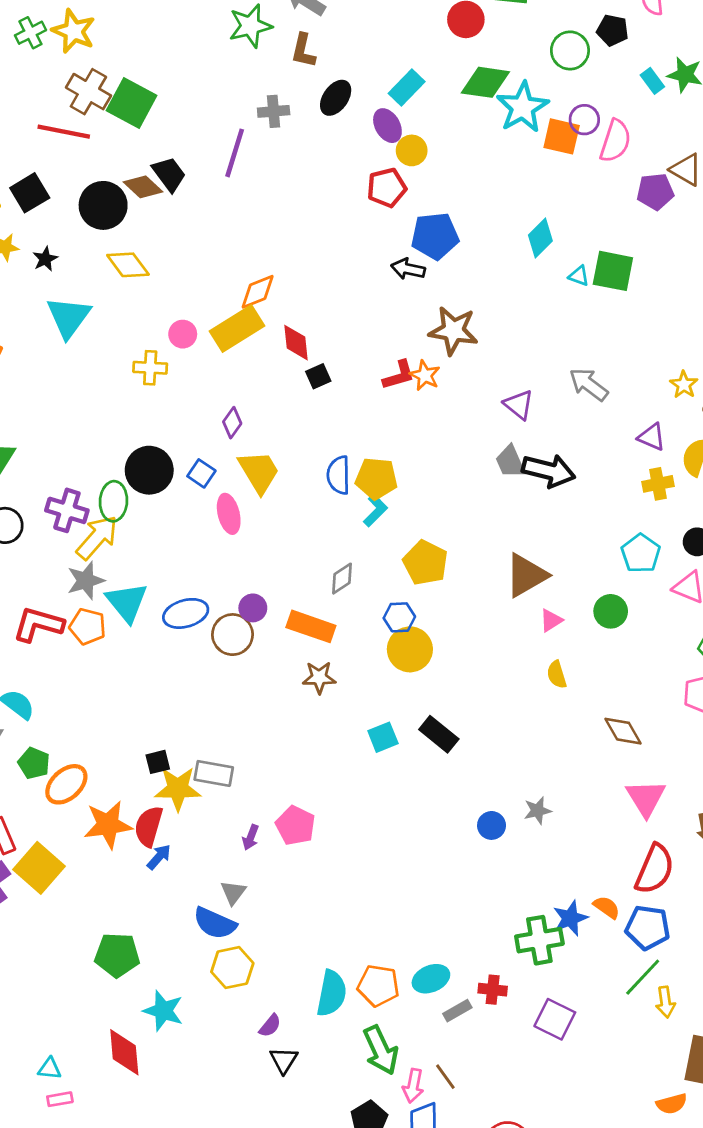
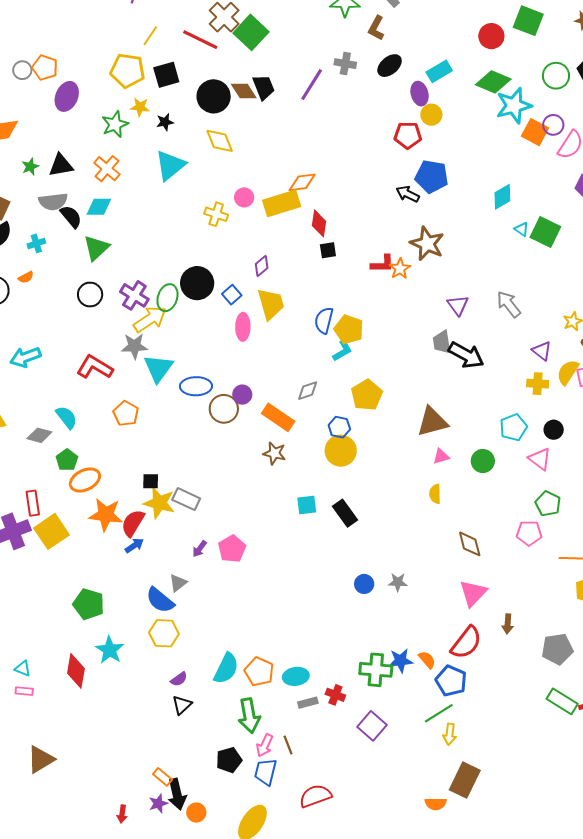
orange pentagon: (88, 626) -> (126, 414), moved

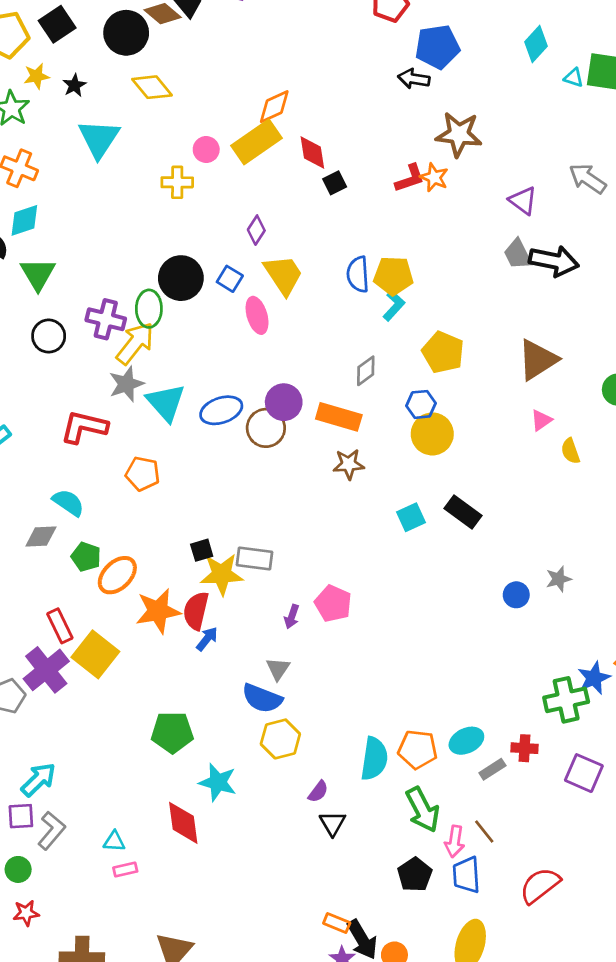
purple circle: (242, 395) -> (284, 402), size x1.4
pink triangle: (441, 456) -> (541, 420), moved

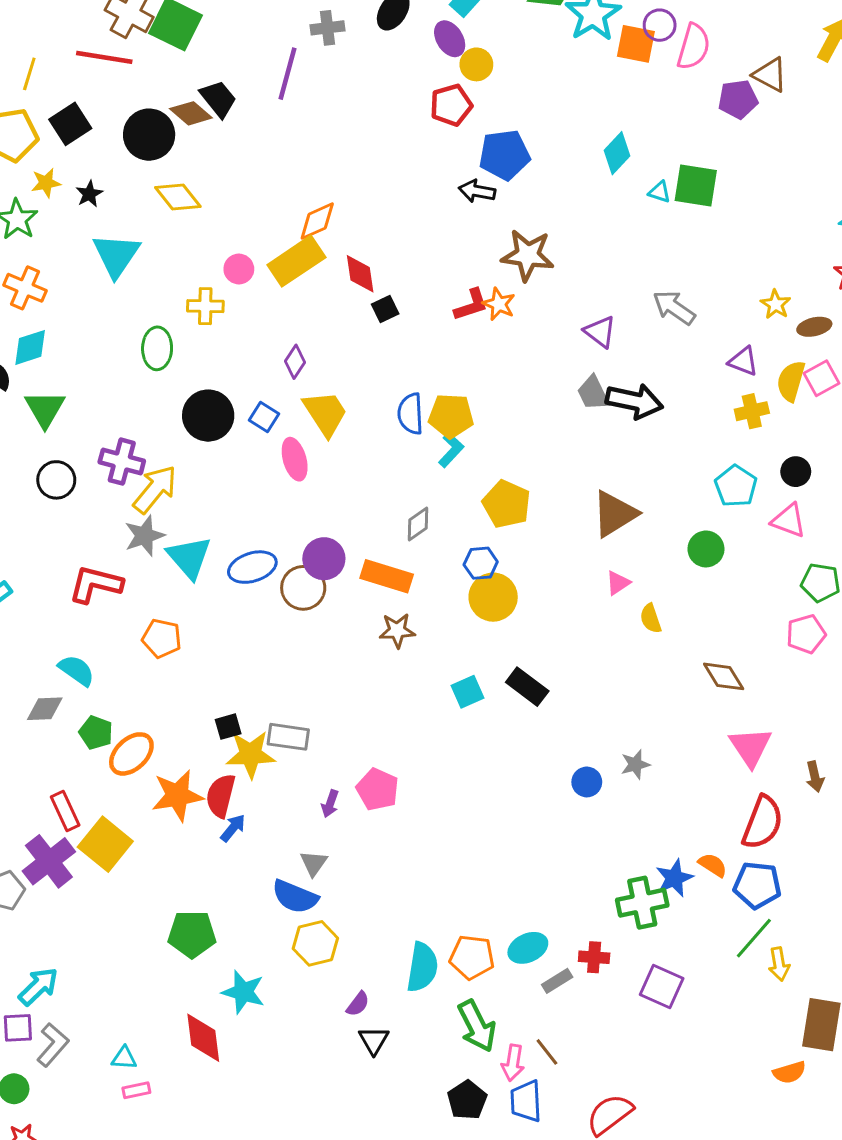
green ellipse: (149, 309) -> (157, 348), moved

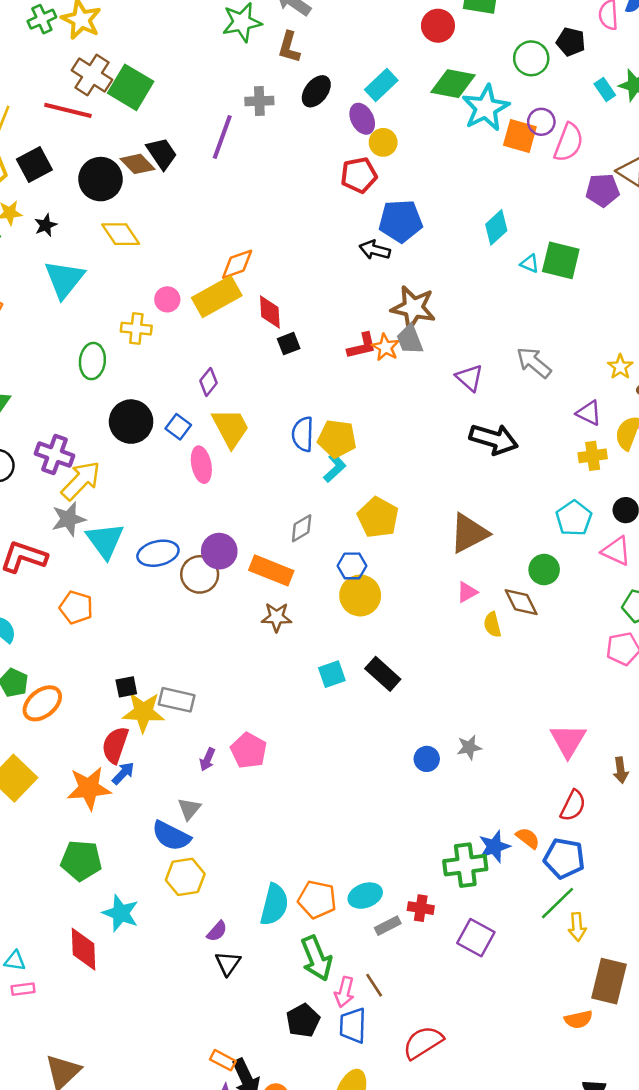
gray trapezoid: (593, 393) -> (410, 339), moved
brown diamond: (724, 676) -> (521, 602), moved
orange star: (177, 795) -> (89, 788), moved
red semicircle: (762, 823) -> (573, 806), size x0.7

